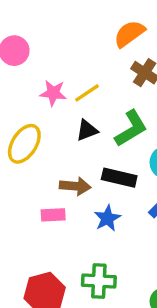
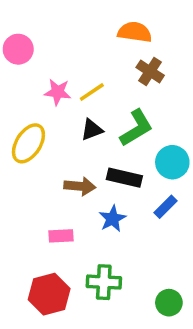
orange semicircle: (129, 34) -> (135, 32), turned 44
pink rectangle: (53, 215) -> (61, 236), moved

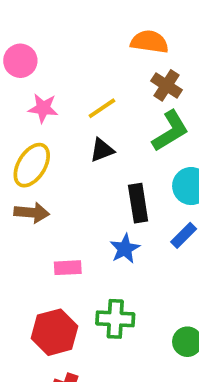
pink star: (58, 92) -> (43, 108), moved
green L-shape: (136, 128) -> (170, 131), moved
black rectangle: (124, 178) -> (138, 203), turned 68
brown arrow: (80, 186) -> (32, 213), moved

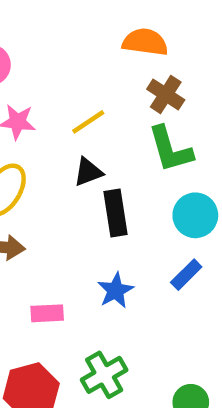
green L-shape: (170, 131) -> (170, 149), turned 105
black rectangle: (138, 203) -> (116, 213), moved
green cross: (115, 319) -> (104, 375), turned -33

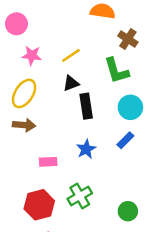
brown cross: (166, 94) -> (128, 39), moved

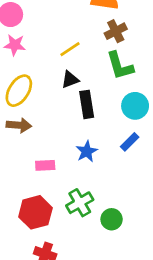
brown cross: (128, 39) -> (116, 31), moved, turned 30
pink star: (32, 55) -> (15, 45), moved
green circle: (128, 211) -> (112, 219), moved

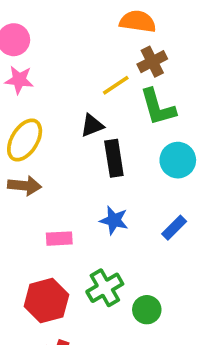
yellow line: (70, 49) -> (116, 85), moved
blue rectangle: (130, 142) -> (174, 228), moved
blue star: (87, 151) -> (114, 220), turned -30

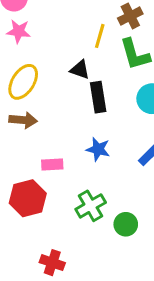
yellow line: (116, 85) -> (100, 36), turned -40
black triangle: (92, 125) -> (80, 70), turned 40
red hexagon: (46, 301) -> (28, 198), moved

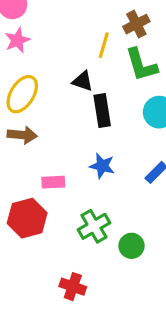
pink star: (19, 31) -> (17, 40), turned -30
red cross: (52, 263) -> (73, 287), moved

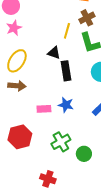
pink rectangle: (53, 182) -> (44, 109), moved

